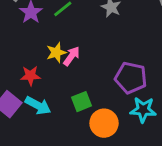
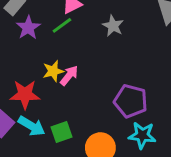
red star: (30, 76) -> (25, 94), size x1.4
green square: (82, 102) -> (62, 132), moved

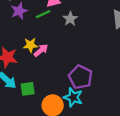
gray star: (113, 26) -> (70, 19), moved
cyan star: (142, 135) -> (73, 97), moved

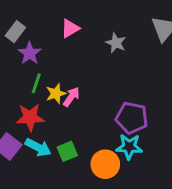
green line: (43, 14) -> (36, 83), moved, turned -32
gray star: (70, 19) -> (116, 43), moved

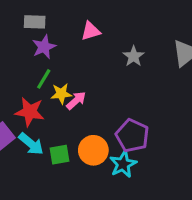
gray rectangle: (15, 32) -> (35, 22), turned 42
cyan star: (129, 147) -> (123, 164), turned 30
orange circle: (105, 164) -> (93, 150), moved

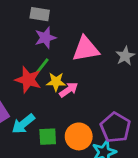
pink triangle: (91, 31) -> (86, 49), moved, size x1.5
red star: (30, 112) -> (28, 80), moved
cyan arrow: (31, 144) -> (23, 124), turned 95

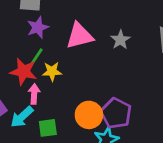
pink arrow: (69, 90) -> (34, 94), moved, turned -48
orange circle: (79, 136) -> (89, 115), moved

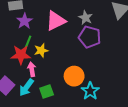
purple pentagon: (116, 113) -> (90, 37), moved

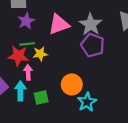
gray star: (86, 18) -> (91, 24), size x1.5
green line: (28, 43) -> (27, 44), turned 56
cyan arrow: (26, 87) -> (20, 91), turned 138

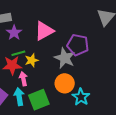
gray star: (91, 24) -> (65, 58), moved
green square: (41, 97) -> (39, 100), size x1.5

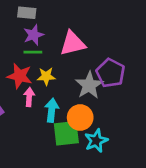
green line: (18, 53) -> (33, 52), moved
cyan arrow: (19, 97) -> (52, 110), moved
green square: (39, 100) -> (66, 133), moved

